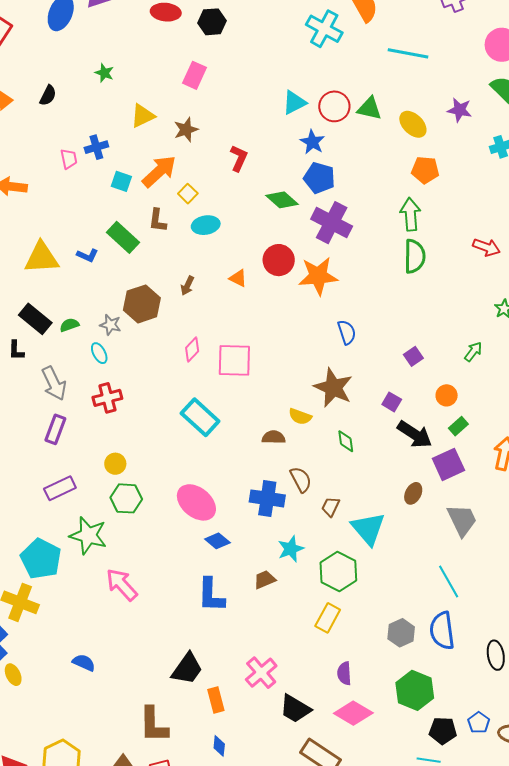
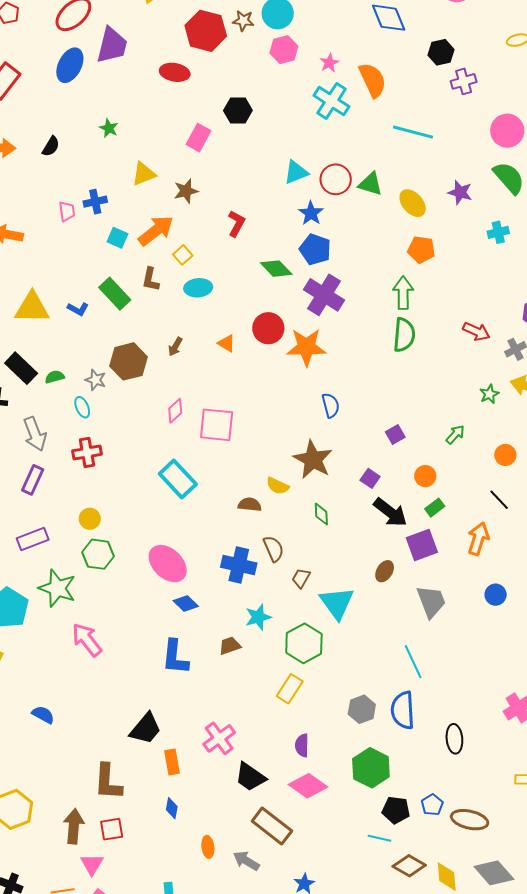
black hexagon: (212, 22) -> (238, 110), moved

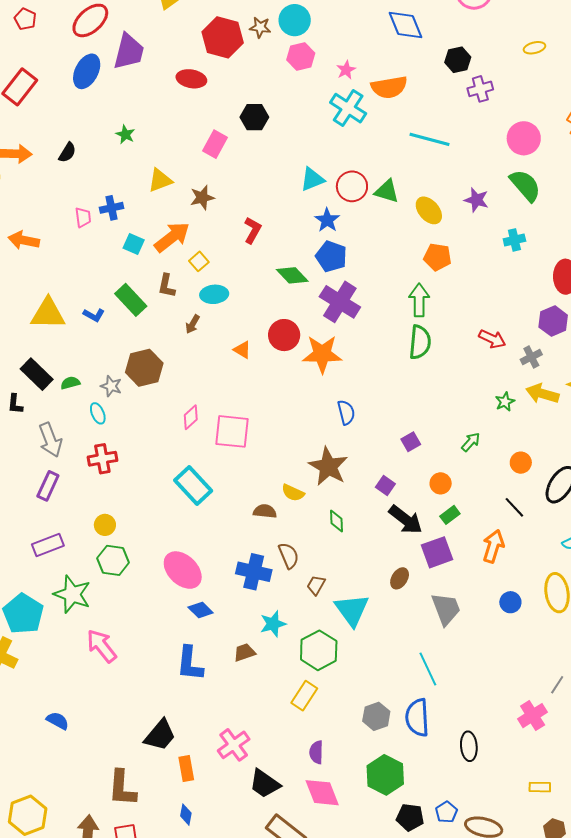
orange semicircle: (373, 80) -> (389, 87), turned 105
brown arrow: (175, 347) -> (193, 324), moved
pink diamond: (308, 786) -> (322, 793), turned 33

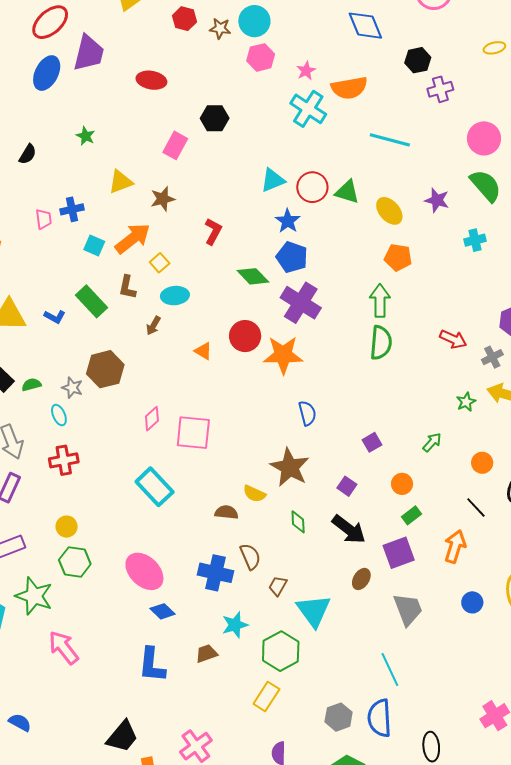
red hexagon: (223, 37) -> (184, 19), moved, size x0.6
black arrow: (406, 520) -> (349, 529), moved

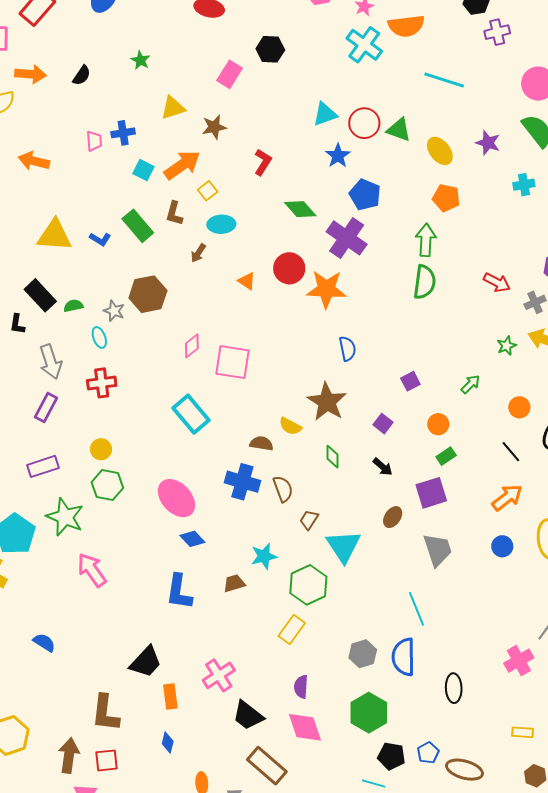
blue pentagon: (292, 257) -> (365, 195), moved
black arrow: (349, 529) -> (383, 467), size x0.6
orange arrow: (455, 547) -> (507, 498), moved, turned 32
blue cross: (215, 573) -> (242, 482), moved

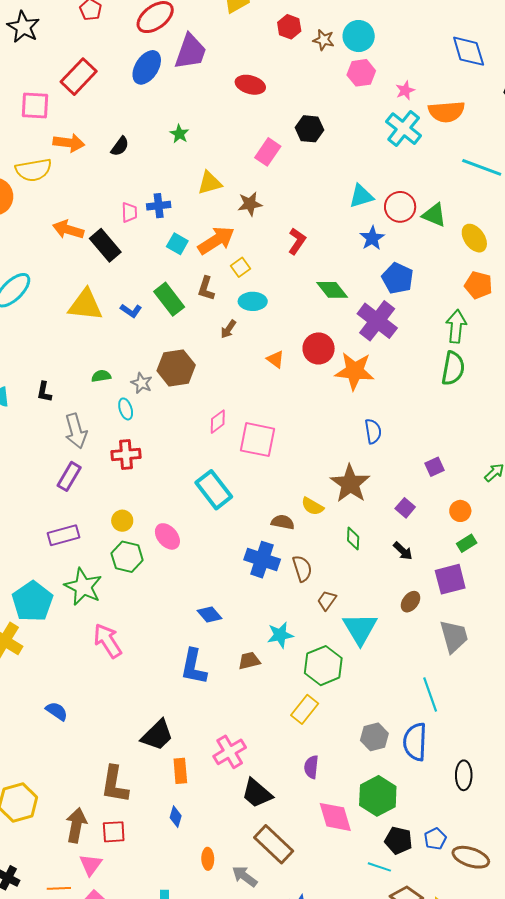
black rectangle: (40, 295) -> (105, 245), moved
pink ellipse: (176, 498) -> (167, 536), moved, size x0.7
pink diamond: (305, 727) -> (335, 817), moved

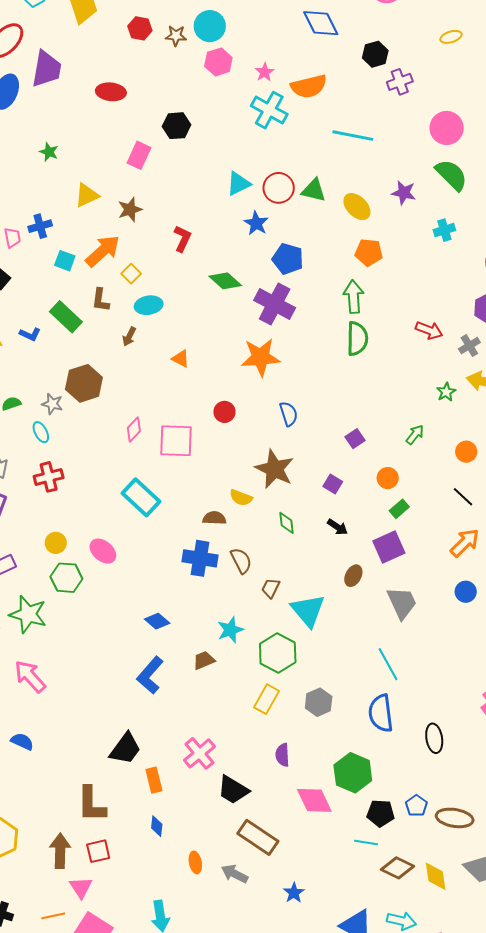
red circle: (319, 348) -> (224, 412), moved, size x0.7
pink arrow: (108, 641) -> (30, 676), moved
blue L-shape: (194, 667) -> (150, 675), turned 39
gray hexagon: (374, 737) -> (319, 702), moved

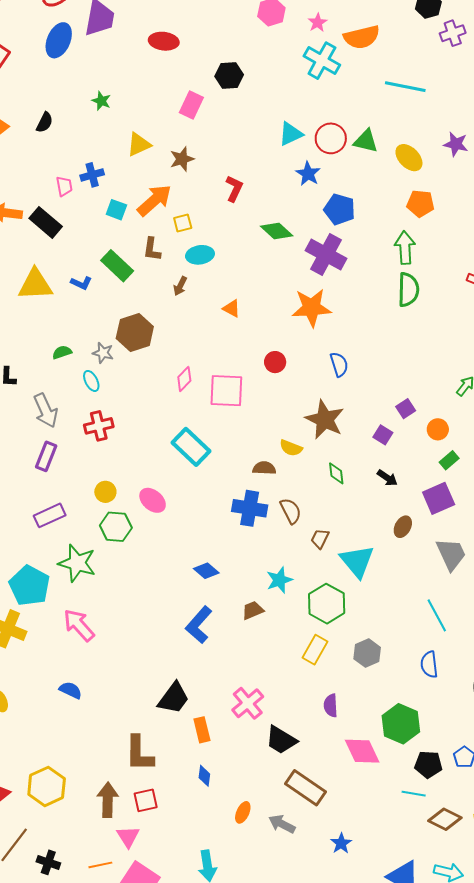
yellow square: (131, 274) -> (183, 223), turned 30
purple square: (355, 439) -> (406, 409), moved
blue semicircle: (381, 713) -> (429, 664), size x0.7
orange ellipse: (195, 862) -> (243, 812), turned 35

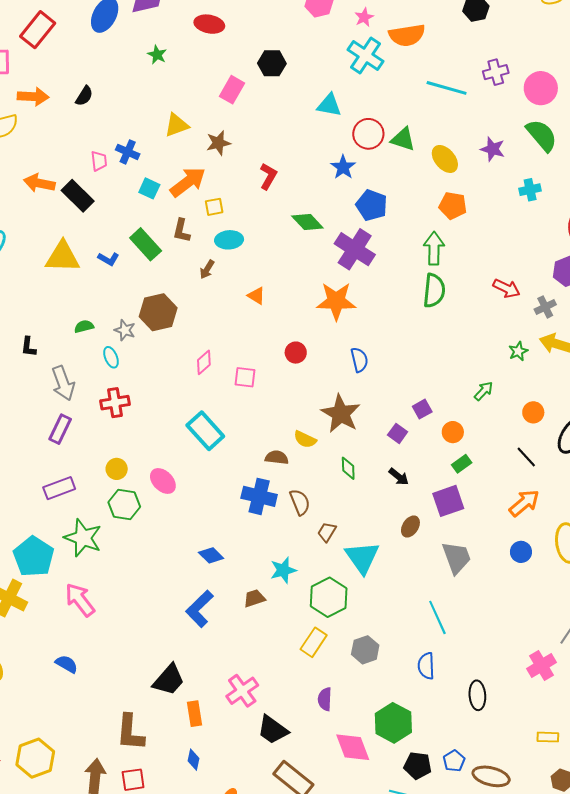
purple cross: (453, 33) -> (496, 72), moved
green star: (101, 101) -> (157, 55), moved
cyan triangle: (291, 134) -> (329, 105), moved, turned 32
blue cross: (92, 175) -> (128, 152), turned 35
pink square: (226, 391) -> (245, 377), size x0.6

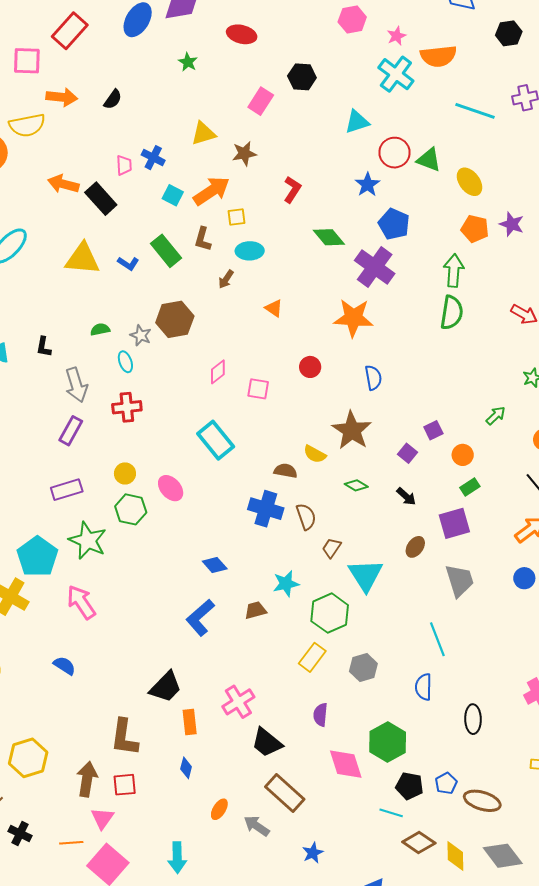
cyan triangle: (329, 105) -> (357, 122), turned -32
purple star: (493, 149) -> (512, 224), moved
green diamond: (348, 468) -> (356, 485), turned -60

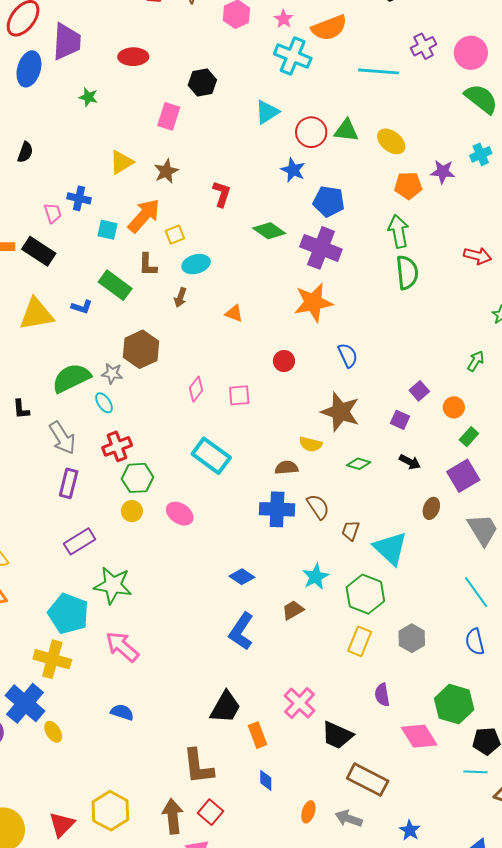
green semicircle: (100, 329) -> (71, 378), size x2.0
green hexagon: (131, 509) -> (137, 478), moved
red square: (125, 785) -> (211, 812), turned -30

